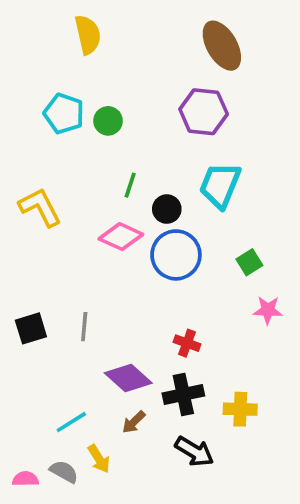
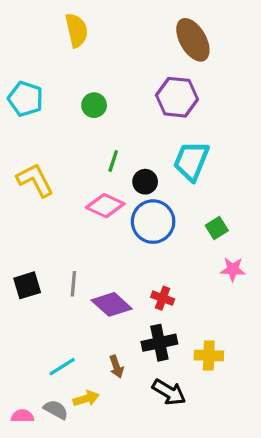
cyan pentagon: (64, 114) -> (26, 99), moved
purple diamond: (128, 378) -> (112, 304), moved
brown arrow: (134, 422) -> (116, 367), turned -65
yellow arrow: (99, 459) -> (86, 399), turned -75

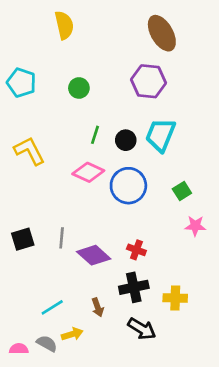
black circle: (145, 182) -> (126, 140), moved

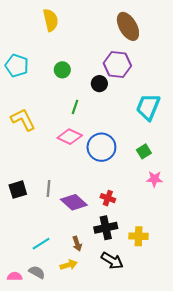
cyan trapezoid: (161, 135) -> (148, 107), moved
black circle: (126, 140) -> (99, 84), moved
yellow arrow: (72, 334) -> (69, 265), moved

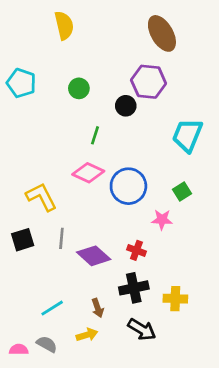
yellow L-shape: (23, 120) -> (41, 197), moved
pink star: (154, 179) -> (162, 220), moved

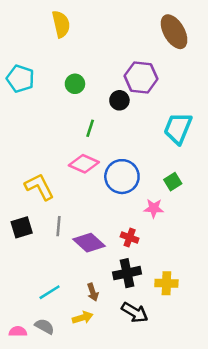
brown ellipse: (162, 33) -> (174, 32), moved

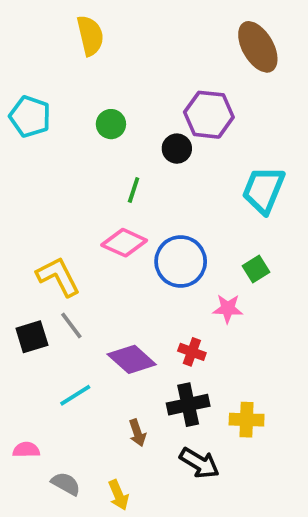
gray line: (58, 226) -> (71, 326), moved, turned -42
cyan line: (50, 292) -> (75, 395), moved
yellow arrow: (83, 318) -> (118, 495), moved, turned 84
pink semicircle: (18, 332) -> (26, 450), moved

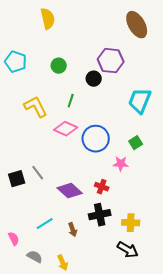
yellow L-shape: (58, 277) -> (36, 107), moved
cyan line: (75, 395) -> (45, 224), moved
pink semicircle: (26, 450) -> (14, 239), turned 64
black arrow: (199, 463) -> (128, 250), moved

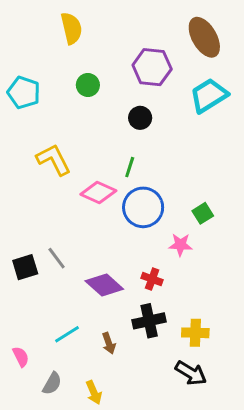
purple hexagon: (111, 61) -> (152, 67), moved
green circle: (59, 66) -> (88, 85), moved
green line: (71, 101) -> (130, 167), moved
cyan trapezoid: (140, 101) -> (209, 95), moved, turned 36
gray semicircle: (35, 257) -> (52, 384), turned 91

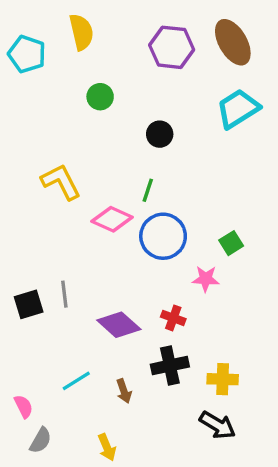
purple hexagon: (152, 67) -> (172, 47), moved
cyan pentagon: (24, 92) -> (27, 54), moved
gray line: (57, 258) -> (64, 294), turned 30
gray semicircle: (52, 384) -> (41, 440), moved

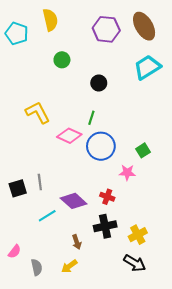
yellow cross: (223, 379) -> (138, 235), turned -30
cyan line: (76, 381) -> (47, 216), moved
pink semicircle: (24, 406) -> (15, 251), turned 64
gray semicircle: (41, 440) -> (37, 267), moved, turned -42
yellow arrow: (107, 447) -> (69, 266), moved, turned 77

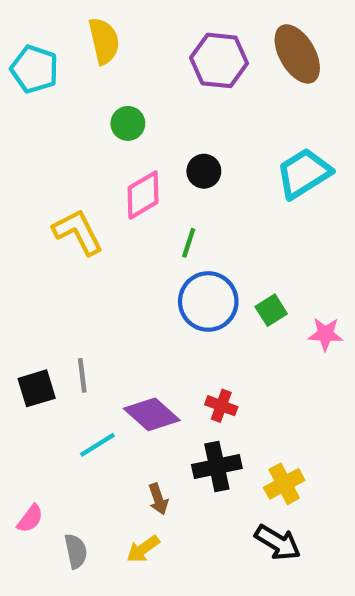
cyan trapezoid: (147, 67) -> (304, 173), moved
pink diamond: (69, 136) -> (143, 195), moved, turned -55
green square: (143, 150) -> (271, 310), moved
pink star: (127, 173) -> (325, 334), moved

